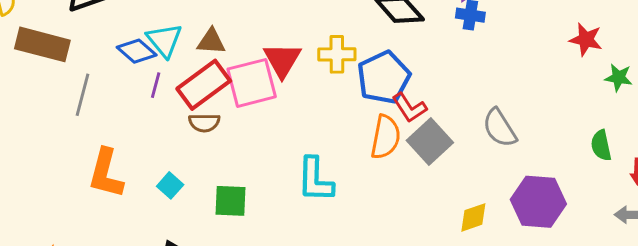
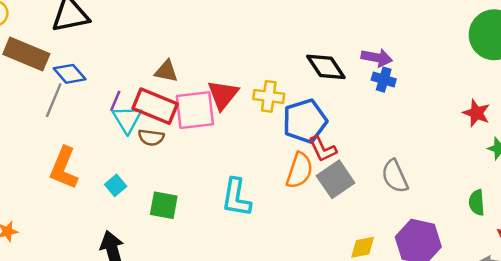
cyan triangle: (164, 40) -> (127, 119), moved
blue diamond: (137, 51) -> (70, 74), moved
red rectangle: (204, 85) -> (155, 106), turned 51

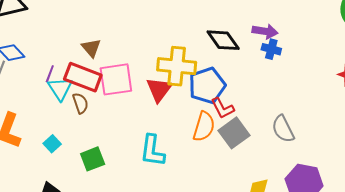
brown triangle: (166, 71) -> (91, 48), turned 40
red triangle: (223, 95) -> (159, 90), moved
yellow cross: (269, 96) -> (177, 66), size x1.5
brown semicircle: (151, 137) -> (80, 103), turned -115
green square: (164, 205) -> (93, 159), turned -30

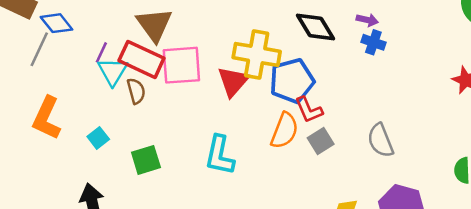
purple arrow: (265, 31) -> (367, 20), size x0.7
brown triangle: (91, 48) -> (154, 25), size x1.5
gray square: (234, 133) -> (321, 141), size x0.7

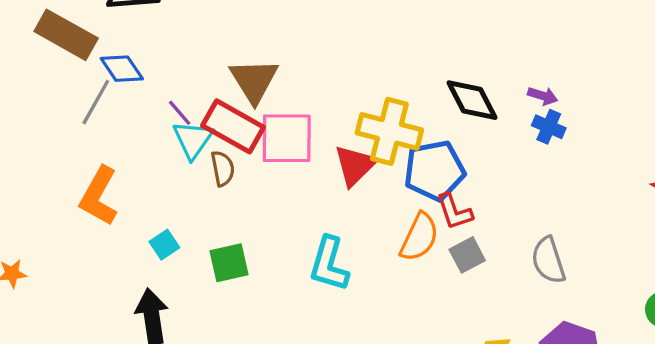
purple line: (101, 52) -> (180, 113), turned -70
cyan square: (98, 138) -> (164, 245), moved

